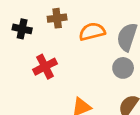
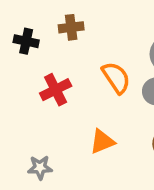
orange semicircle: (92, 32) -> (116, 78), moved, turned 70

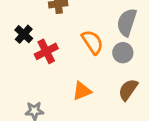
black cross: (26, 41) -> (24, 34), moved, turned 30

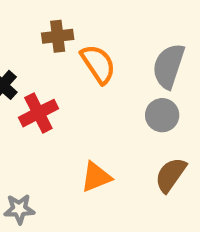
orange semicircle: (92, 42) -> (98, 64), moved

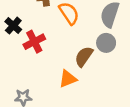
brown semicircle: (171, 175) -> (84, 56), moved

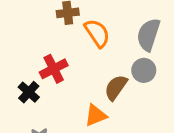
black cross: (13, 26) -> (29, 92), moved

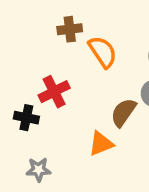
black cross: (29, 92) -> (26, 118), turned -30

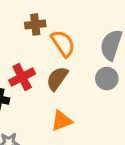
brown semicircle: (123, 112) -> (57, 79), moved

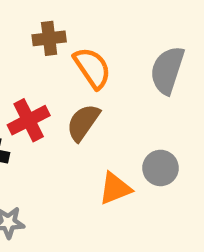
gray circle: (107, 79) -> (161, 168), moved
orange triangle: (62, 121) -> (115, 188), moved

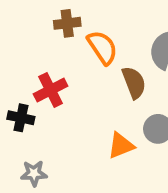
brown semicircle: (83, 122) -> (134, 83), moved, turned 124

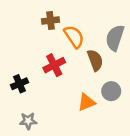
red cross: (51, 90) -> (54, 65), moved
black cross: (21, 118) -> (19, 84), turned -35

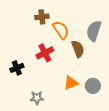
gray circle: (111, 91) -> (93, 86), moved
gray star: (28, 121) -> (37, 98), moved

